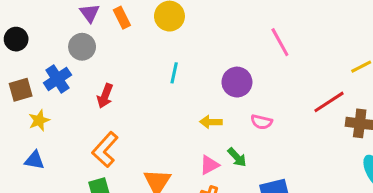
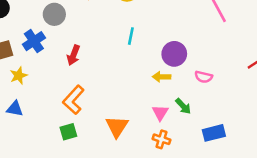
purple circle: (237, 82) -> (174, 54), moved
pink triangle: (209, 165) -> (160, 113), turned -30

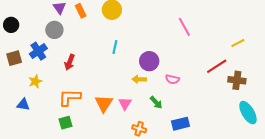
yellow star: (19, 76) -> (35, 81), moved
orange L-shape: (73, 100) -> (70, 97), turned 50
pink triangle: (160, 113) -> (125, 103), moved
orange triangle: (117, 127) -> (104, 103), moved

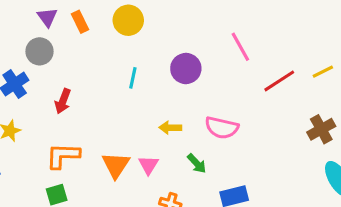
purple circle: (149, 61) -> (186, 69), moved
red line: (217, 66) -> (279, 81), moved
pink semicircle: (172, 79) -> (222, 128), size x1.5
brown cross: (237, 80) -> (321, 129), turned -36

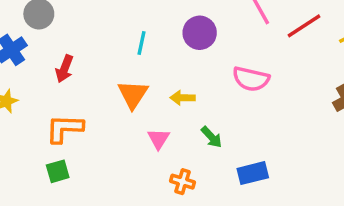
red line: (279, 81) -> (304, 26), moved
pink semicircle: (222, 128) -> (251, 79), moved
orange triangle: (116, 165) -> (133, 94), moved

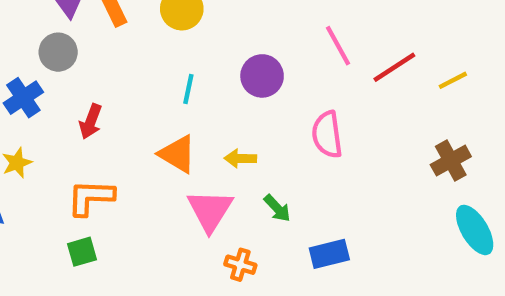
pink semicircle: (251, 79) -> (327, 135), turned 69
orange triangle: (133, 94) -> (177, 154), turned -32
pink triangle: (159, 139) -> (210, 210), size x1.6

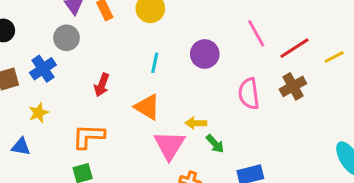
red arrow: (91, 122) -> (102, 85), moved
yellow arrow: (240, 158) -> (196, 123), moved
brown cross: (451, 161) -> (293, 86), moved

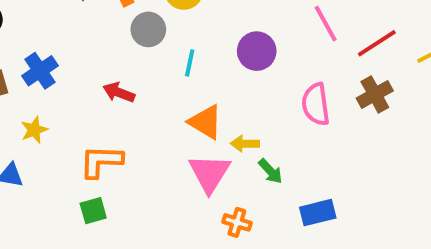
gray circle: (66, 38) -> (148, 29), moved
red arrow: (102, 85) -> (119, 92), turned 90
orange triangle: (147, 107) -> (205, 122), moved

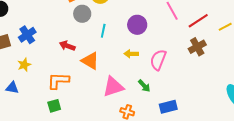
pink semicircle: (316, 104) -> (158, 60), moved, turned 30
orange triangle: (205, 122) -> (90, 61), moved
yellow arrow: (245, 144) -> (131, 54), moved
pink triangle: (209, 173) -> (113, 87), turned 40

